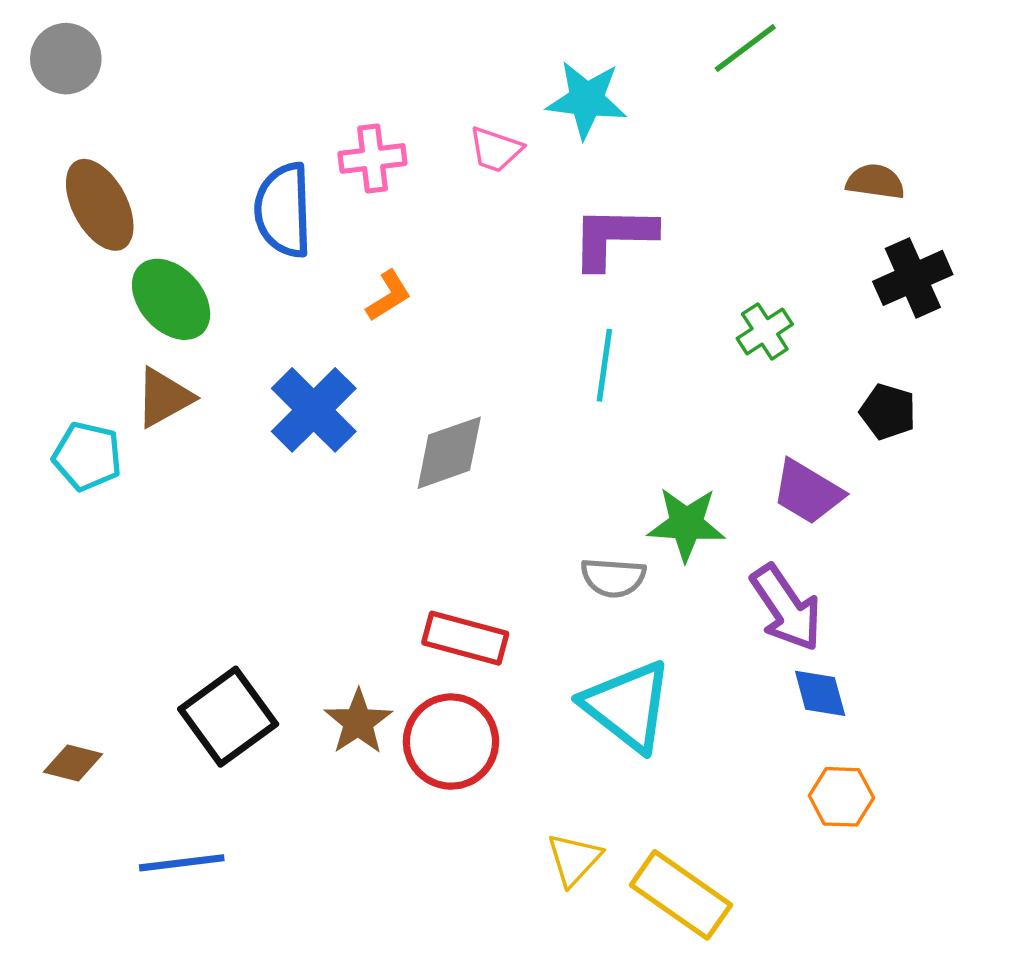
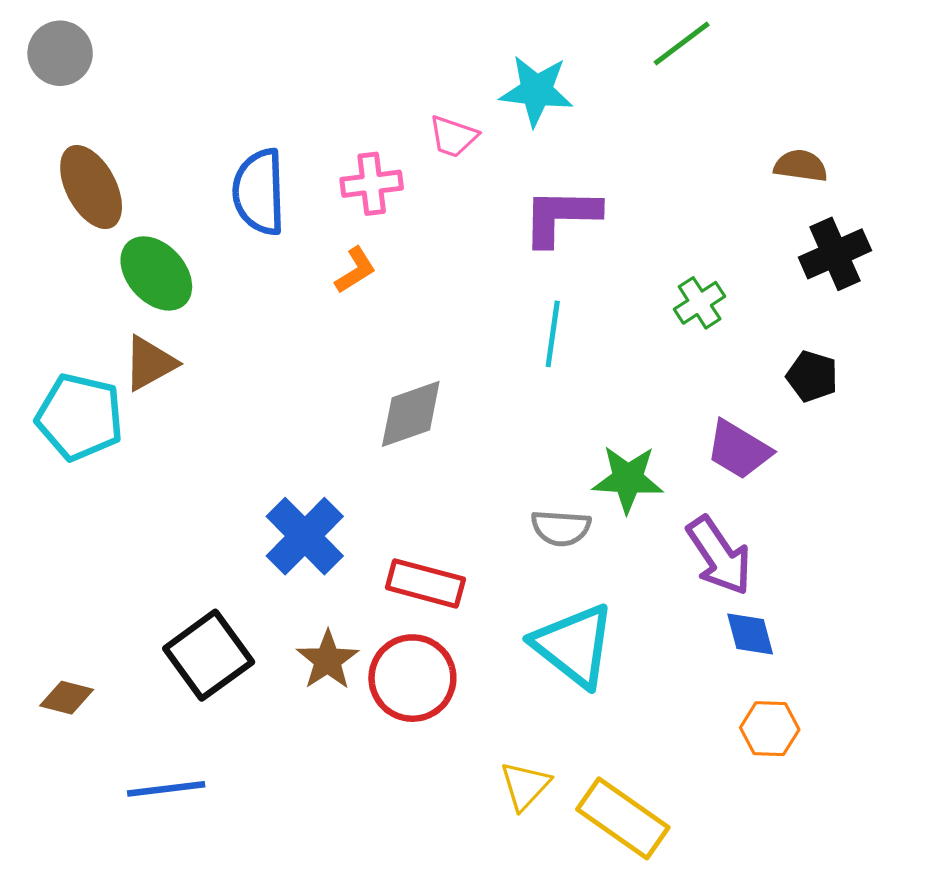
pink cross: (373, 158) -> (372, 184), moved
blue cross: (314, 410) -> (305, 536), moved
cyan pentagon: (87, 456) -> (80, 417), size x1.4

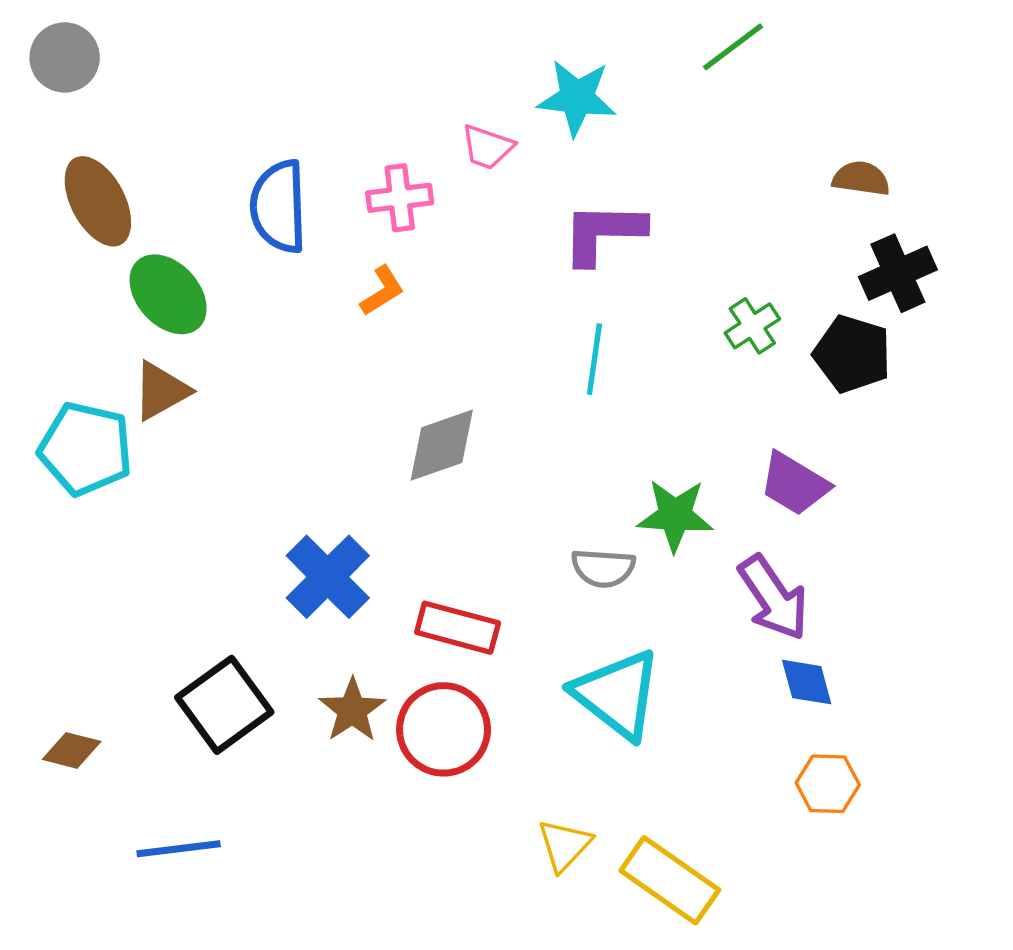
black pentagon: (812, 376) -> (852, 354), moved, size x1.4

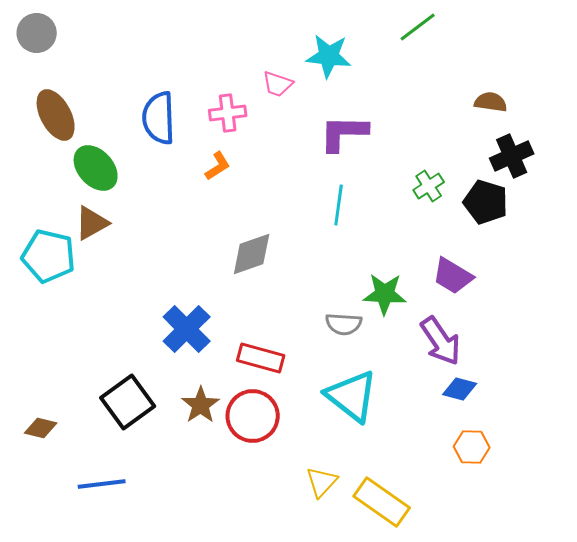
blue diamond: (807, 682) -> (460, 389), turned -60

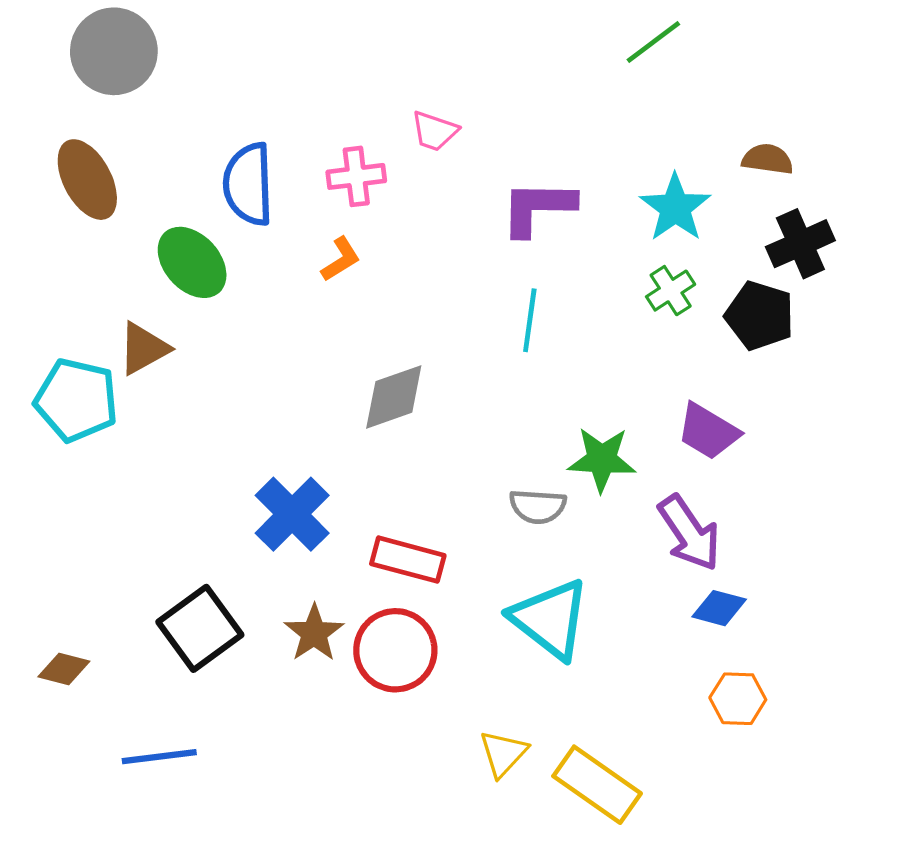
gray circle: (37, 33) -> (114, 51), moved, size x1.4
cyan star: (329, 56) -> (675, 208), moved, turned 30
green ellipse: (96, 168) -> (192, 262), moved

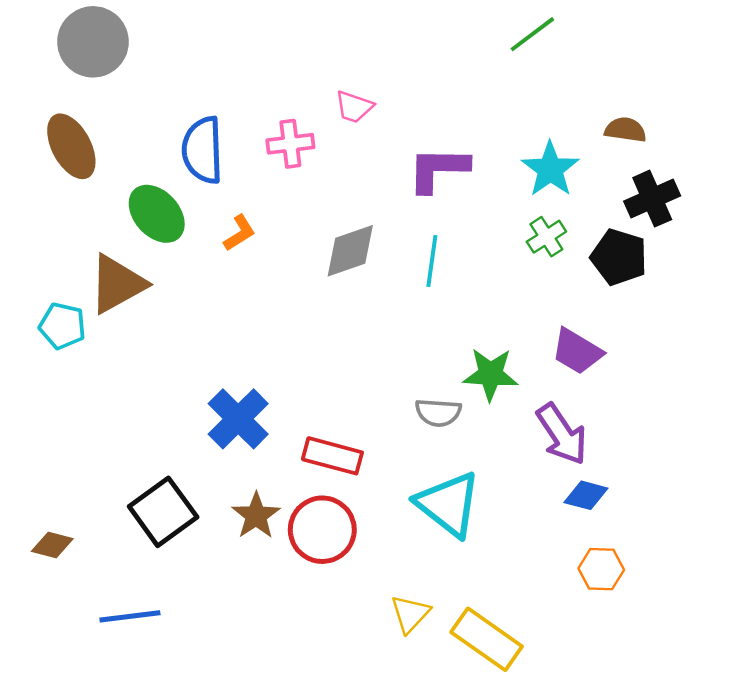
orange L-shape: (341, 259) -> (239, 233), moved
brown triangle: (144, 348) -> (117, 284), size x1.4
gray diamond: (394, 397) -> (350, 251), moved
cyan pentagon: (76, 400) -> (62, 326), size x0.7

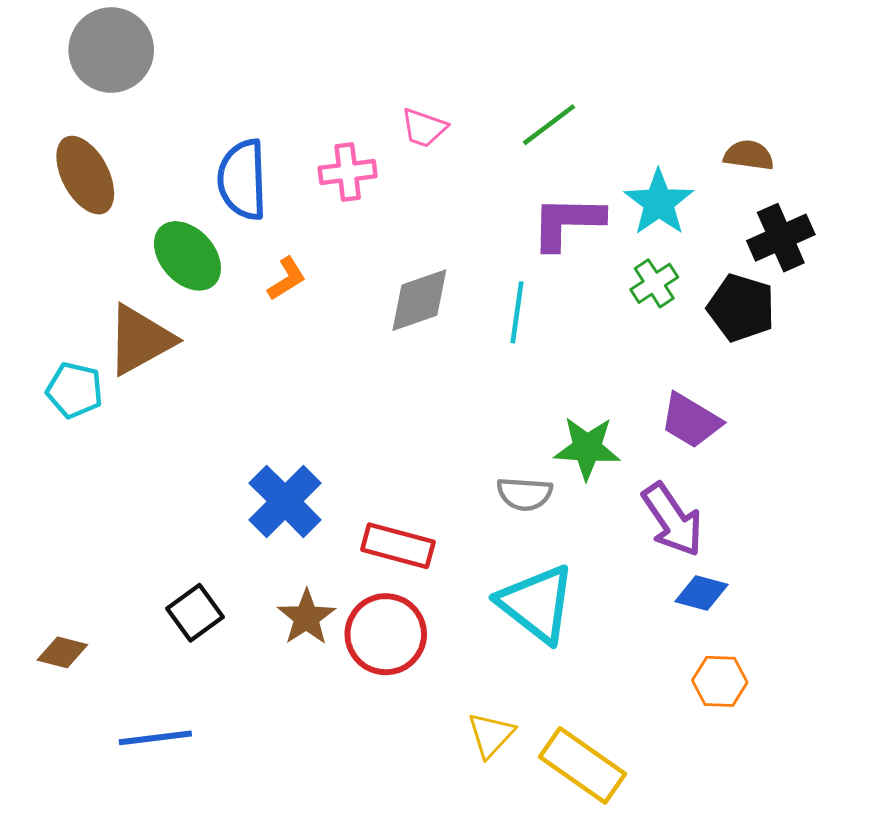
green line: (532, 34) -> (549, 125), moved
purple L-shape: (438, 169) -> (567, 222), moved
black square: (163, 512) -> (195, 613), size x0.7

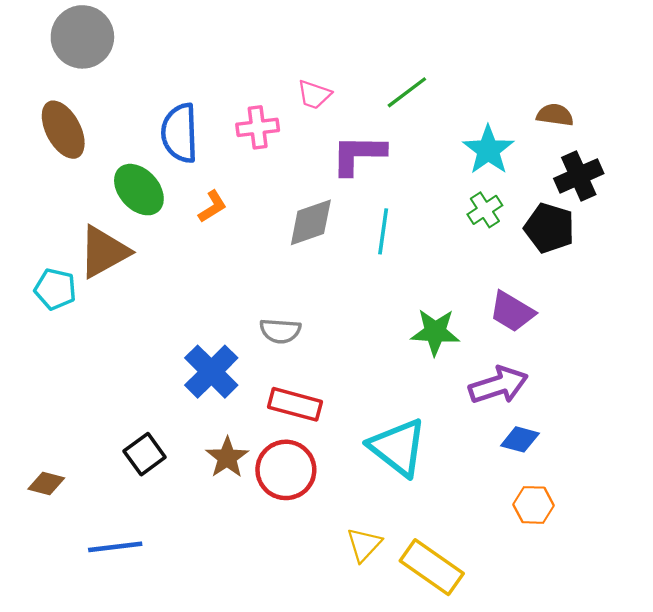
purple L-shape: (567, 222) -> (358, 154), moved
gray semicircle: (525, 494) -> (280, 331), moved
purple arrow: (672, 520) -> (498, 385), turned -74

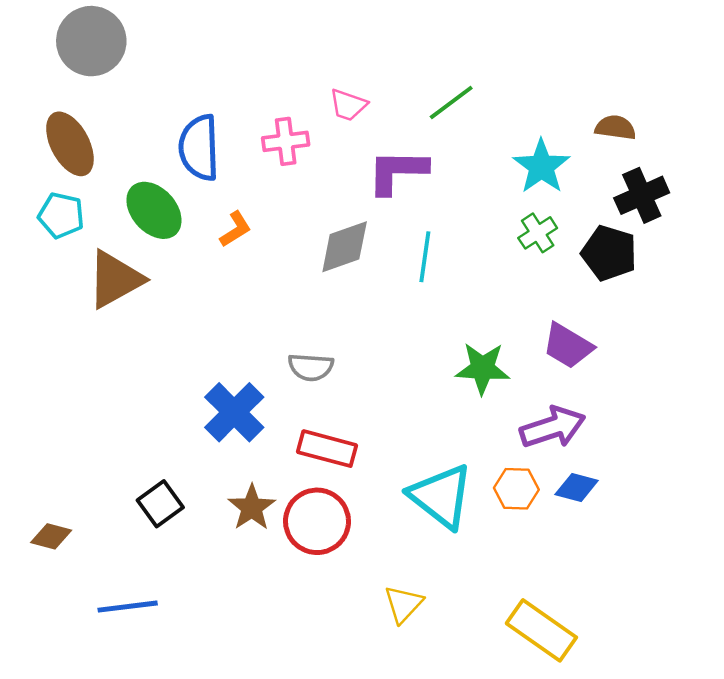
cyan pentagon: (55, 289) -> (61, 215), moved
orange hexagon: (534, 505) -> (516, 489), moved
yellow rectangle: (432, 567) -> (541, 630), moved

